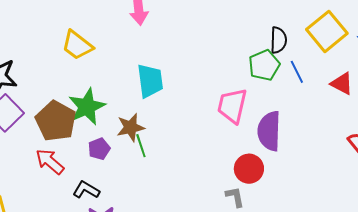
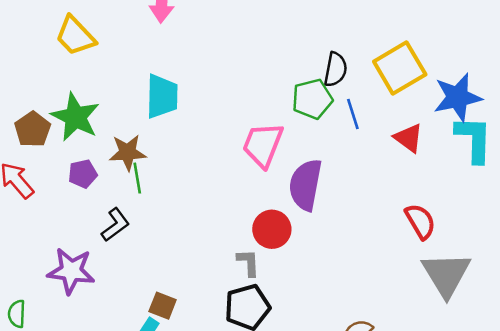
green star: (87, 107) -> (75, 117), turned -30
brown pentagon: (56, 121) -> (33, 129), size x0.7
black L-shape: (86, 190) -> (115, 225), moved, turned 104

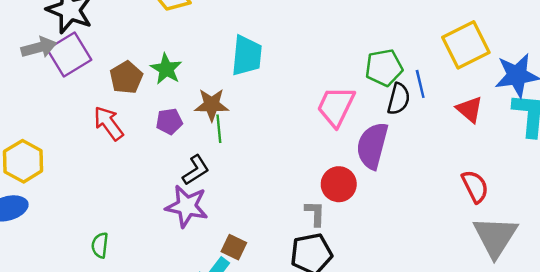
black semicircle: (335, 69) -> (399, 99), moved
green star: (75, 117) -> (166, 69), size x0.7
purple star: (71, 271) -> (187, 206), moved

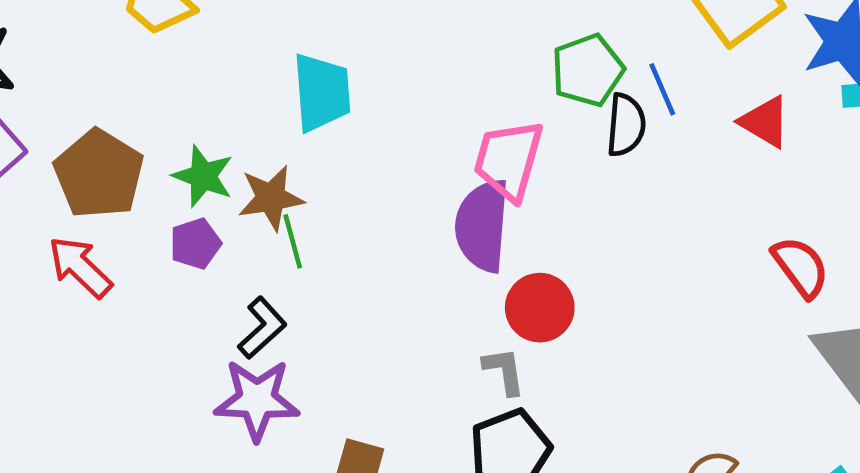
green star: (166, 69) -> (203, 176), moved
brown pentagon: (126, 77) -> (99, 174), size x1.4
purple semicircle: (372, 146) -> (482, 225), moved

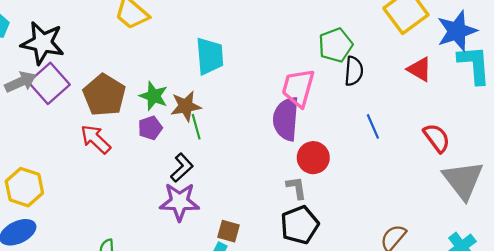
blue line: (662, 89) -> (373, 126), moved

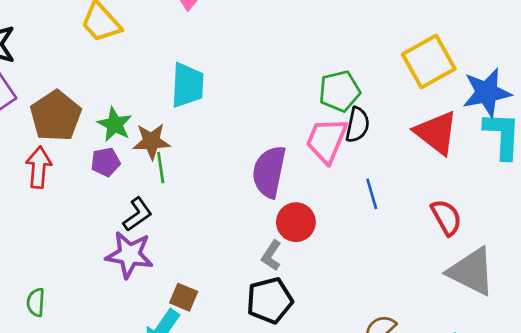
red triangle: (420, 69) -> (436, 133), size x1.5
pink trapezoid: (298, 88) -> (327, 140), moved
red arrow: (96, 139) -> (39, 167), turned 44
gray triangle: (463, 180) -> (471, 272), turned -33
gray L-shape: (296, 188) -> (271, 256), turned -145

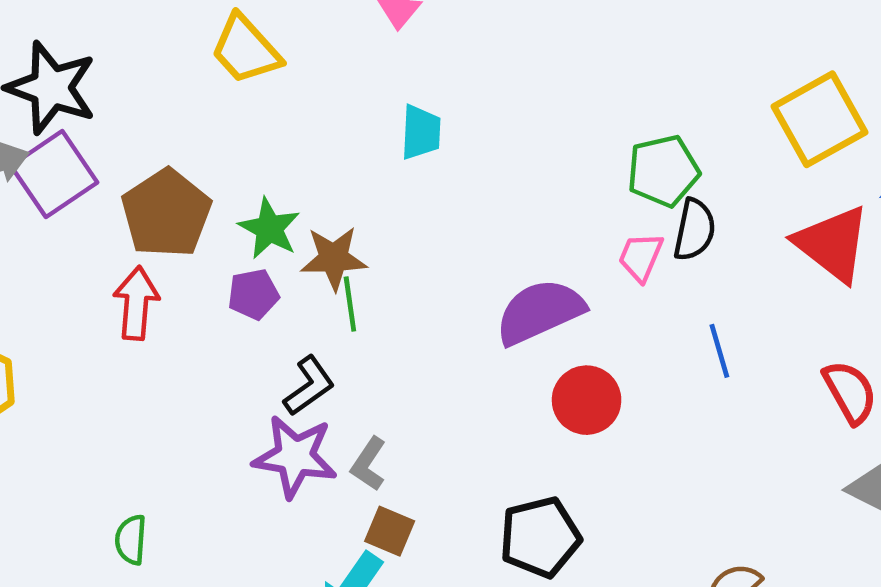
cyan trapezoid: (188, 85) -> (421, 132), moved, size x0.7
pink trapezoid: (327, 140) -> (641, 257), size x0.6
purple semicircle: (269, 172) -> (540, 312), turned 54
gray L-shape: (271, 256) -> (369, 464), moved

